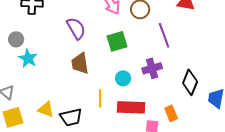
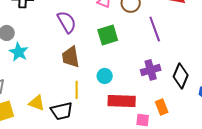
purple cross: (152, 68) -> (151, 70), moved
cyan circle: (123, 78) -> (105, 76), moved
yellow line: (100, 98) -> (77, 90), moved

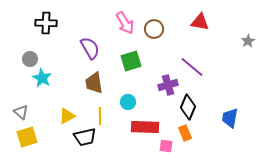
purple line: (155, 29) -> (192, 67), moved, turned -30
purple cross: (151, 70) -> (168, 85), moved
black diamond: (181, 76) -> (188, 107), moved
yellow triangle: (37, 103) -> (67, 116), moved, turned -48

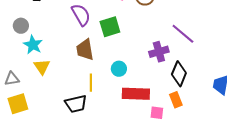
green square: (131, 61) -> (110, 27), moved
gray triangle: (21, 112) -> (12, 79), turned -49
yellow triangle: (67, 116) -> (42, 67), moved, turned -36

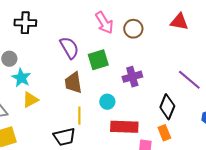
purple line: (183, 34) -> (189, 80), moved
purple cross: (159, 52) -> (132, 77), moved
yellow triangle: (42, 67) -> (30, 100), turned 36

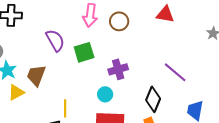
pink arrow: (104, 23) -> (90, 15), turned 40
brown trapezoid: (73, 83) -> (36, 75), moved, turned 30
cyan circle: (107, 102) -> (105, 94), moved

